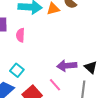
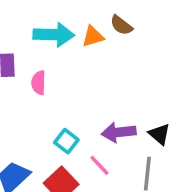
cyan square: (17, 70) -> (66, 141), moved

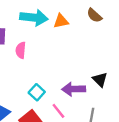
brown semicircle: (121, 25) -> (94, 15), moved
black triangle: (159, 134) -> (100, 80), moved

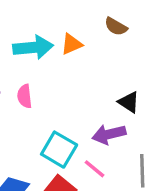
black triangle: (100, 80) -> (129, 102), moved
cyan square: (37, 92) -> (59, 150), size x1.5

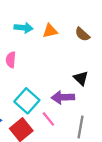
brown semicircle: (116, 26) -> (82, 34), moved
cyan arrow: (33, 47) -> (23, 28), size x0.7

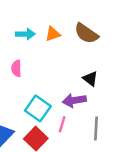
brown semicircle: (82, 34) -> (86, 33), size x1.5
pink line: (48, 119) -> (62, 124), turned 63

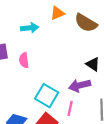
orange triangle: (53, 34) -> (57, 13), moved

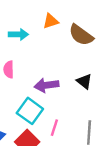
purple arrow: (80, 85) -> (47, 85), moved

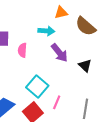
cyan arrow: (18, 34) -> (46, 31), moved
purple arrow: (47, 85) -> (59, 53), moved, turned -126

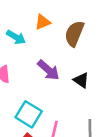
brown semicircle: (86, 26) -> (74, 34), turned 80
cyan arrow: (46, 31) -> (16, 37), moved, turned 35

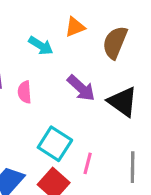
black triangle: (81, 80) -> (123, 102), size x1.5

